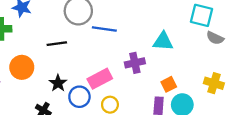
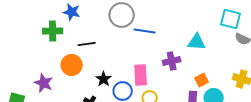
black line: (57, 44) -> (87, 44), moved
pink rectangle: (100, 79) -> (141, 75), turned -65

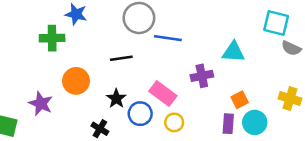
black line: (87, 44) -> (121, 58), moved
pink rectangle: (141, 75) -> (163, 93), turned -50

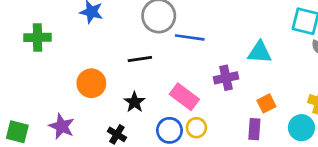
green cross: (52, 38) -> (38, 37), moved
purple star: (41, 104) -> (62, 126), moved
blue circle: (140, 114) -> (169, 130), moved
cyan circle: (255, 122) -> (301, 128), moved

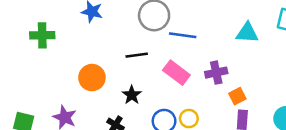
cyan triangle: (260, 52) -> (247, 33), moved
pink rectangle: (184, 97) -> (176, 73), moved
orange square: (266, 103) -> (237, 96), moved

